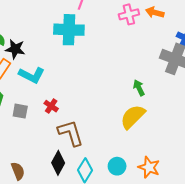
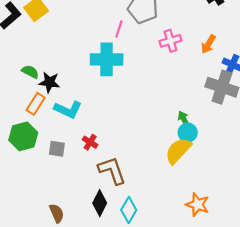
orange arrow: (155, 12) -> (208, 44), moved, turned -72
cyan circle: (117, 166) -> (188, 133), moved

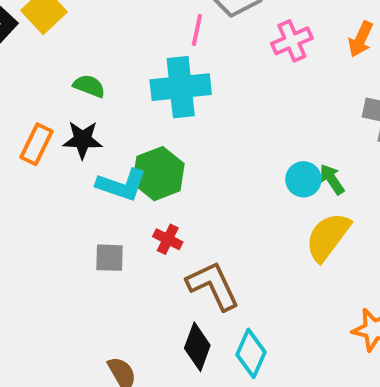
green semicircle: (30, 72) -> (89, 86), moved
orange rectangle: (36, 104) -> (37, 144), moved
cyan circle: (188, 133) -> (303, 179), moved
green hexagon: (23, 136) -> (158, 174), moved

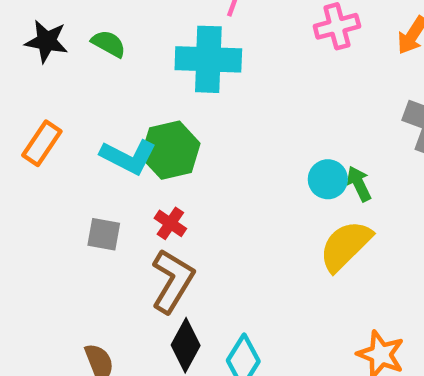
black star: (83, 140) -> (47, 41), moved
orange rectangle: (37, 144) -> (42, 143), moved
brown L-shape: (213, 286) -> (172, 281), moved, turned 48

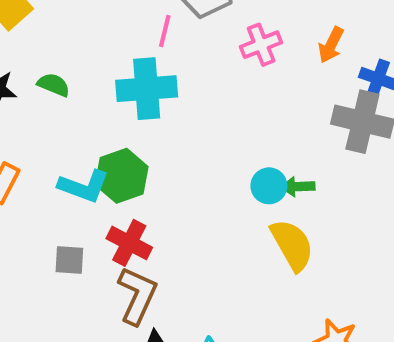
green arrow: (359, 184) -> (298, 187), turned -60
red cross: (170, 223) -> (129, 243), size x1.5
yellow semicircle: (345, 246) -> (292, 245), turned 112

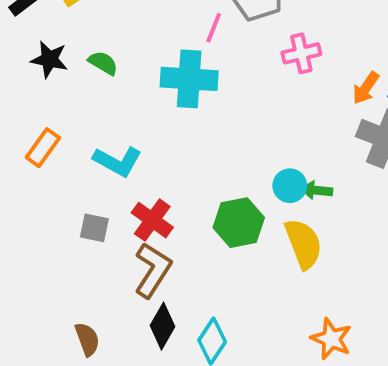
orange arrow: (331, 45) -> (366, 88), moved
green hexagon: (122, 176) -> (239, 223), moved

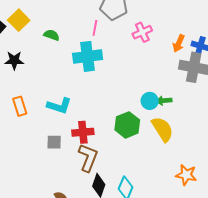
green semicircle: (103, 63) -> (52, 35), moved
orange rectangle: (43, 148) -> (20, 106), turned -42
red cross: (152, 220) -> (83, 132), turned -30

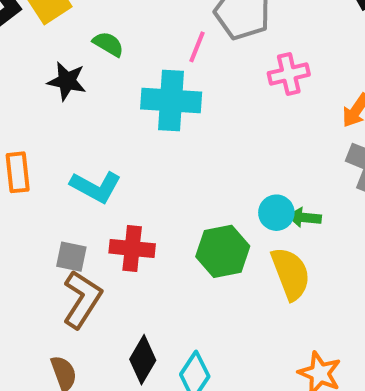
black star: (14, 60) -> (67, 81), moved
brown L-shape: (88, 158) -> (82, 299), moved

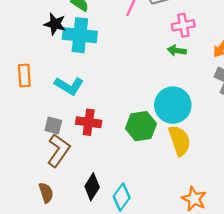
cyan cross: (171, 100) -> (80, 35), moved
cyan circle: (276, 213) -> (173, 105), size x1.8
green arrow: (304, 218) -> (177, 50), moved

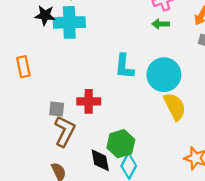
cyan L-shape: (69, 86) -> (124, 66), moved, turned 72
green hexagon: (141, 126) -> (121, 144), moved
black diamond: (92, 187) -> (100, 160), turned -35

